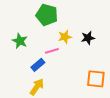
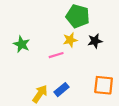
green pentagon: (47, 15) -> (78, 16), moved
blue rectangle: (38, 65) -> (61, 90), moved

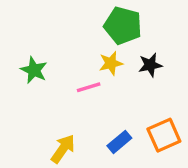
orange square: (104, 85) -> (164, 135), turned -30
blue rectangle: (61, 90) -> (119, 142), moved

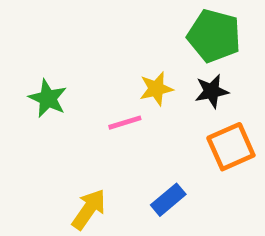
green pentagon: (123, 26) -> (214, 36), moved
orange square: (164, 135) -> (231, 147), moved

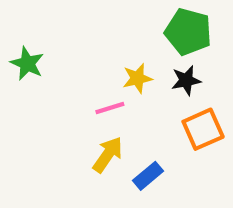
green star: (48, 98) -> (27, 63), moved
yellow arrow: (89, 209) -> (108, 155), moved

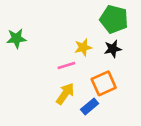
green star: (27, 63) -> (16, 38), turned -30
orange square: (203, 129) -> (104, 83), moved

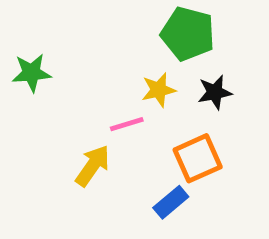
green pentagon: (114, 19) -> (188, 34), moved
yellow arrow: (65, 94) -> (93, 166), moved

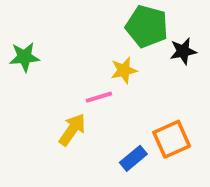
black star: (215, 92) -> (183, 51), moved
orange square: (198, 158) -> (172, 139), moved

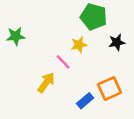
black star: (183, 51) -> (117, 42), moved
pink line: (99, 97) -> (63, 62), turned 63

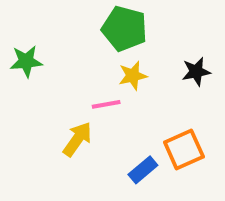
green pentagon: (94, 17) -> (124, 29), moved
pink line: (63, 62) -> (106, 104), turned -56

